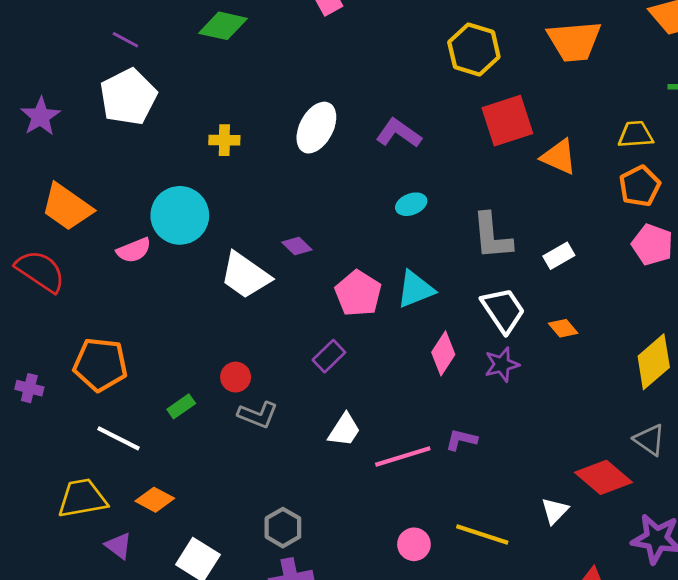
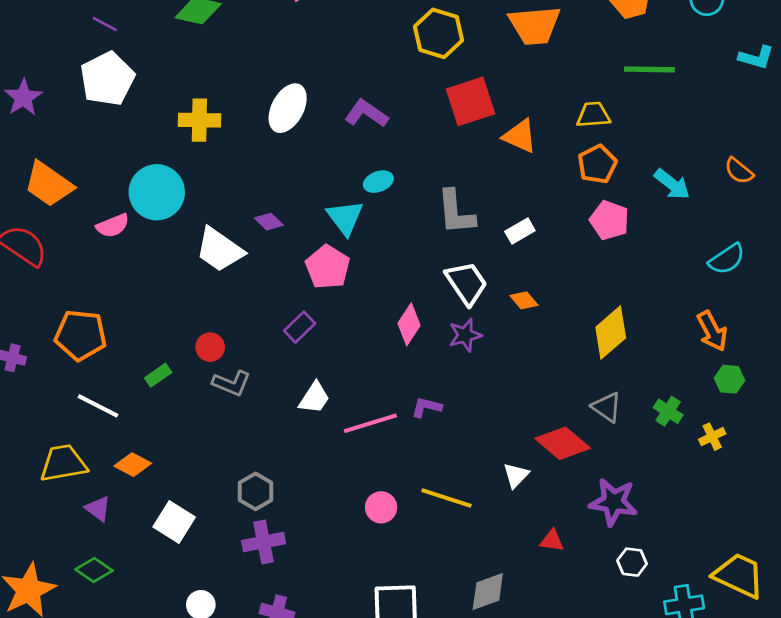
yellow cross: (224, 140) -> (199, 120), size x1.4
cyan triangle: (415, 289) -> (345, 218), moved, turned -45

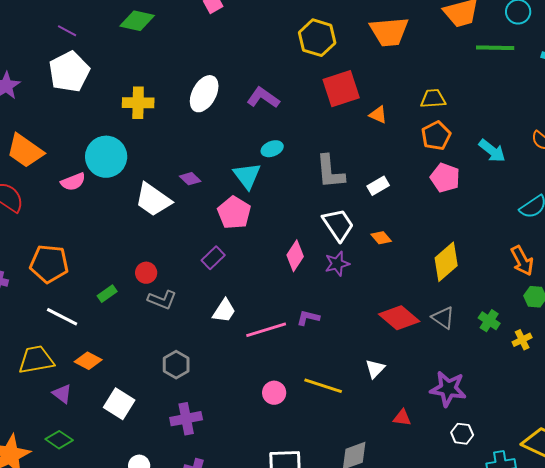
green line: (649, 69) -> (495, 48), moved
orange triangle: (520, 136) -> (378, 115), size x0.7
red diamond: (563, 443) -> (399, 318), moved
gray hexagon: (256, 491) -> (176, 365), moved

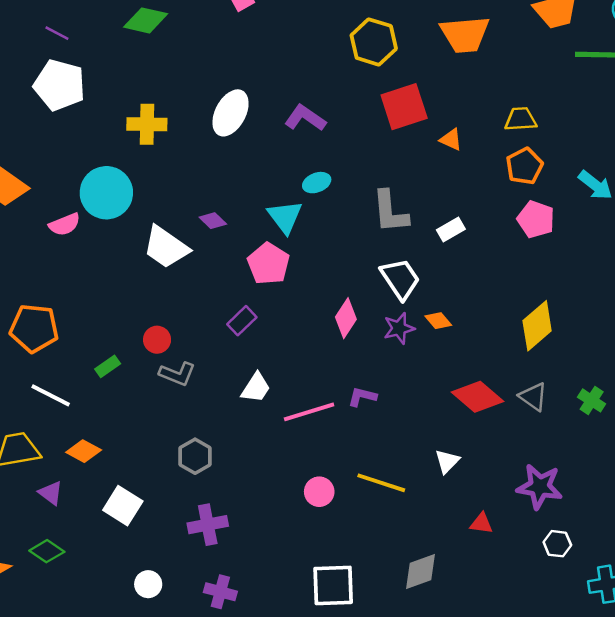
white pentagon: (69, 72) -> (59, 85), turned -30
orange diamond: (381, 238) -> (438, 321), moved

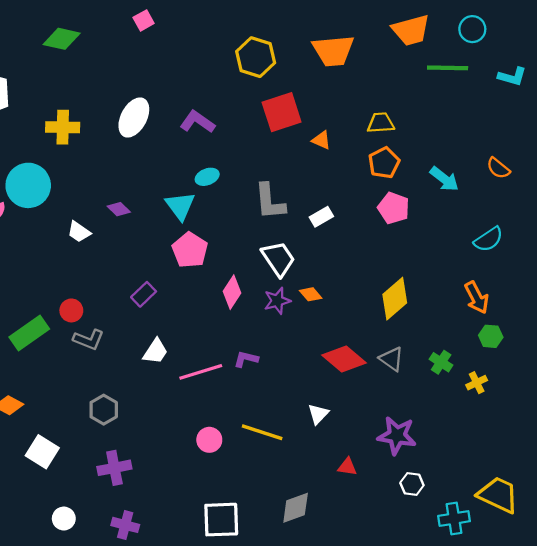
white trapezoid: (166, 247) -> (79, 232), size x0.6
pink pentagon: (269, 264) -> (190, 250), moved
green rectangle: (108, 366) -> (29, 333), size x1.8

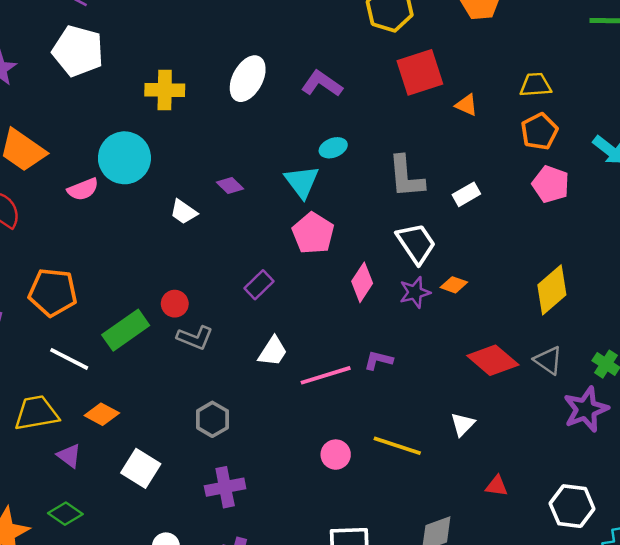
orange diamond: (311, 294) -> (454, 285), turned -30
purple star: (397, 436) -> (586, 409), moved, turned -30
white hexagon: (412, 484) -> (572, 506), size x1.6

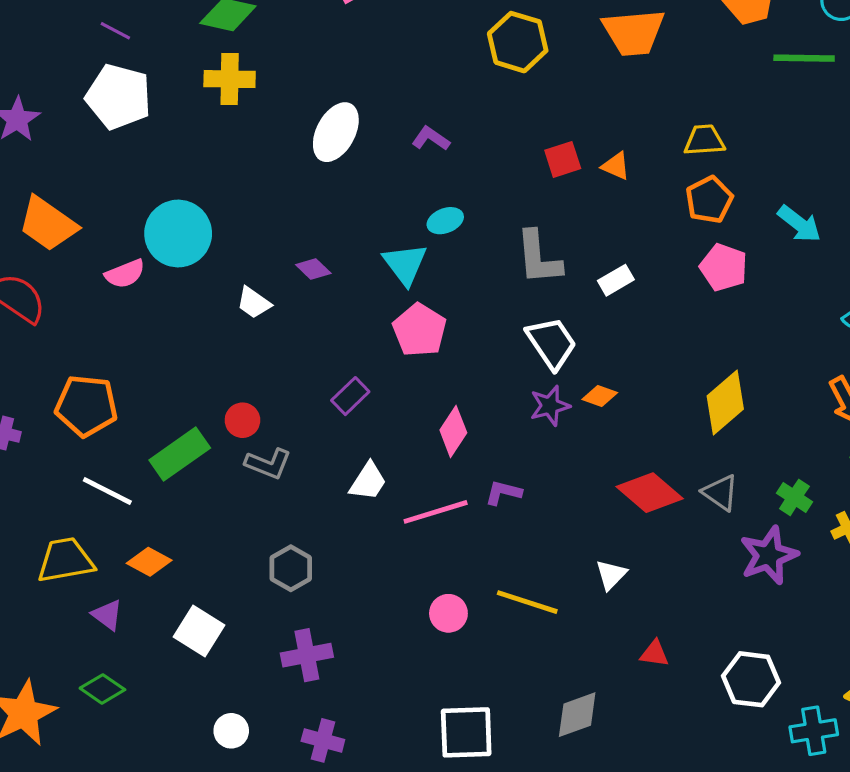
red square: (420, 72) -> (563, 159), moved, size x0.6
purple L-shape: (322, 84) -> (431, 139), size x0.7
yellow cross: (165, 90) -> (230, 79), moved
pink diamond: (362, 282) -> (453, 431), moved

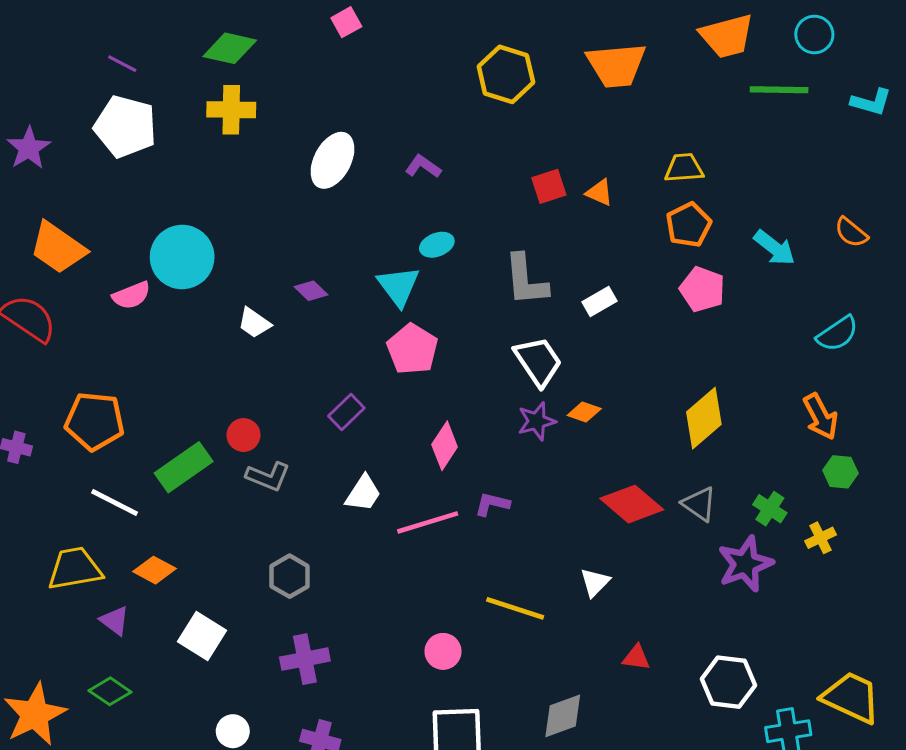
pink circle: (448, 613) -> (443, 651), moved

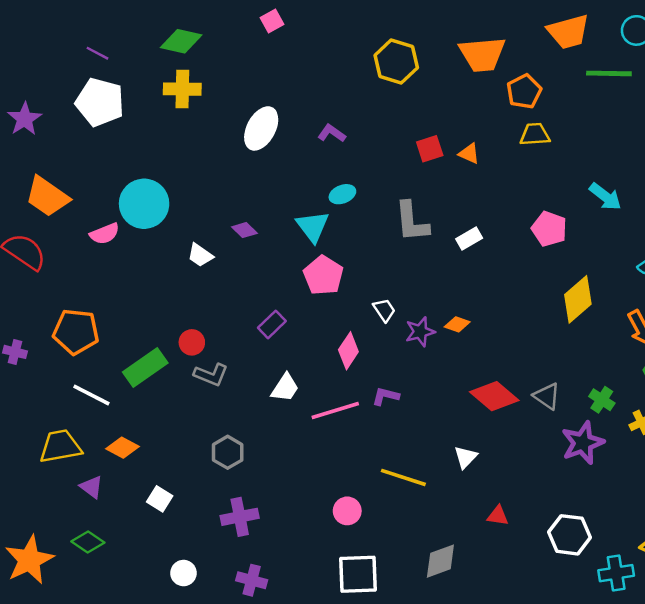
orange pentagon: (689, 225) -> (524, 91), moved
white trapezoid: (538, 361) -> (384, 310), moved, size x0.6
yellow diamond: (704, 418) -> (578, 299), moved
white square: (202, 636) -> (160, 499), size x0.7

